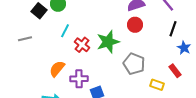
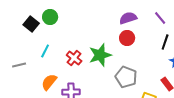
cyan line: (65, 31) -> (45, 51), moved
gray line: (25, 39) -> (19, 65), moved

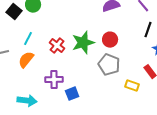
red circle: (127, 38) -> (110, 40), moved
orange semicircle: (49, 82) -> (26, 60), moved

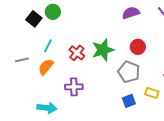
red circle: (110, 40) -> (138, 47), moved
blue square: (72, 94) -> (129, 101), moved

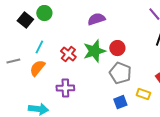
purple semicircle: (131, 13) -> (96, 19), moved
red circle: (138, 47) -> (117, 48), moved

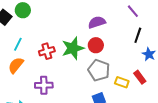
purple semicircle: (96, 19) -> (97, 22), moved
red cross: (68, 54) -> (47, 51), turned 35
yellow rectangle: (143, 94) -> (122, 82), moved

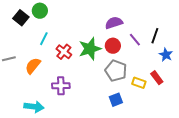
purple line: (133, 11) -> (135, 40), moved
cyan line: (18, 44) -> (44, 39), moved
red cross: (47, 51) -> (64, 52), turned -35

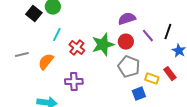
blue square: (116, 100) -> (139, 94), moved

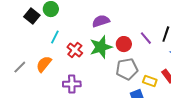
purple semicircle: (127, 19) -> (101, 21), moved
gray line: (22, 55) -> (20, 67), moved, turned -32
gray pentagon: (129, 67) -> (127, 69), turned -30

